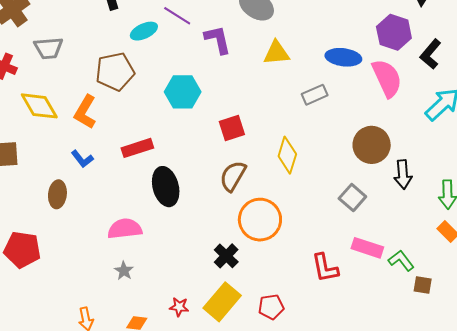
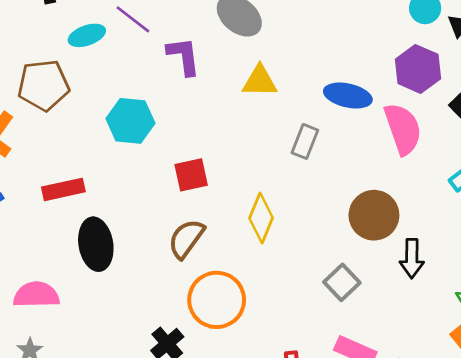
gray rectangle: (315, 95) -> (305, 141), turned -50

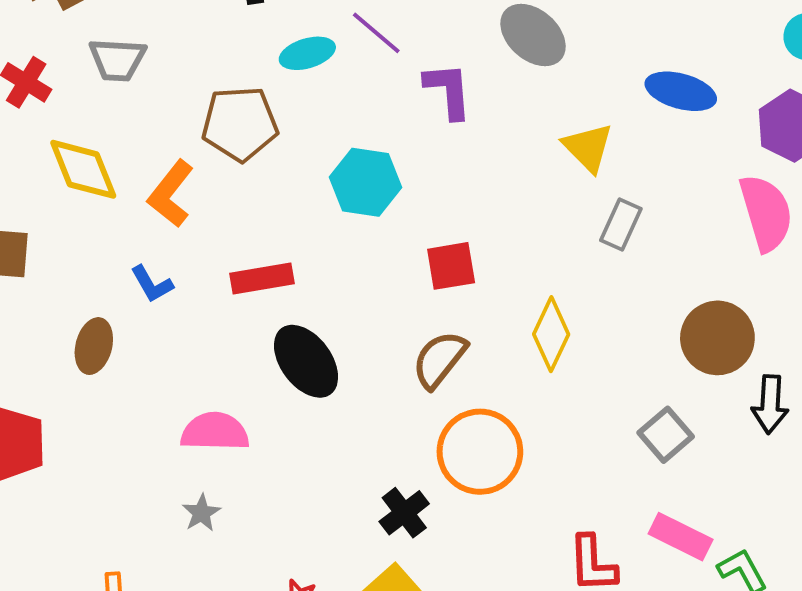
yellow triangle: (260, 81) -> (588, 147), moved, turned 42
blue ellipse: (348, 96) -> (681, 91), moved
black ellipse: (96, 244) -> (306, 361), turned -30

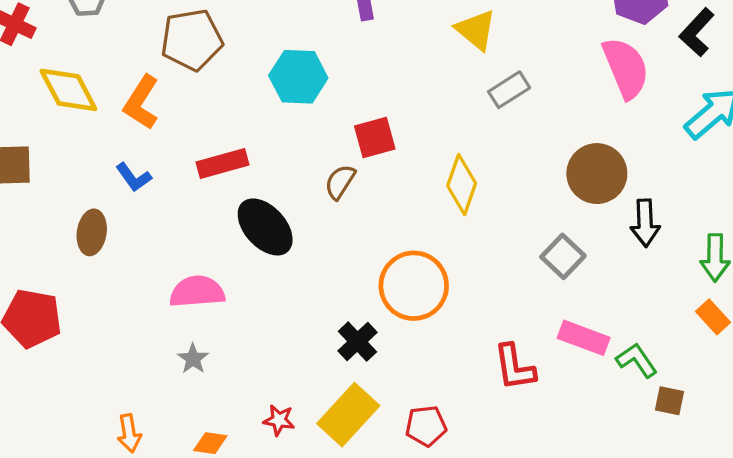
gray rectangle: (621, 225) -> (509, 90), turned 39
brown semicircle: (440, 359) -> (340, 182), moved, size x0.7

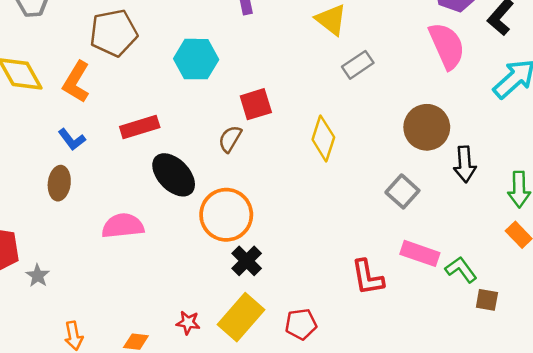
brown ellipse: (92, 232) -> (59, 183), moved
orange circle: (414, 286) -> (226, 215), moved
gray star: (193, 359) -> (38, 276), moved

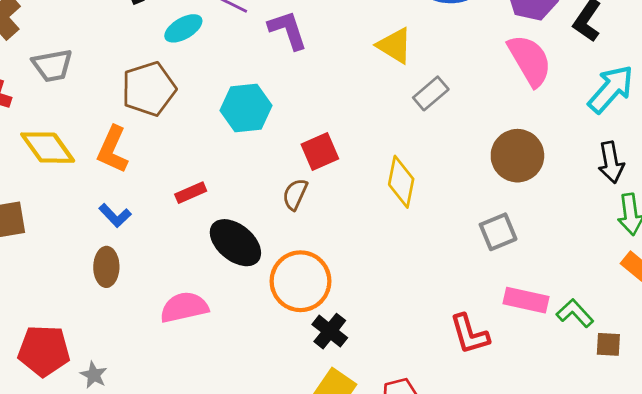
red rectangle: (140, 127) -> (191, 193), size x0.7
black arrow: (465, 164) -> (611, 162), moved
gray square: (402, 191) -> (498, 232), turned 32

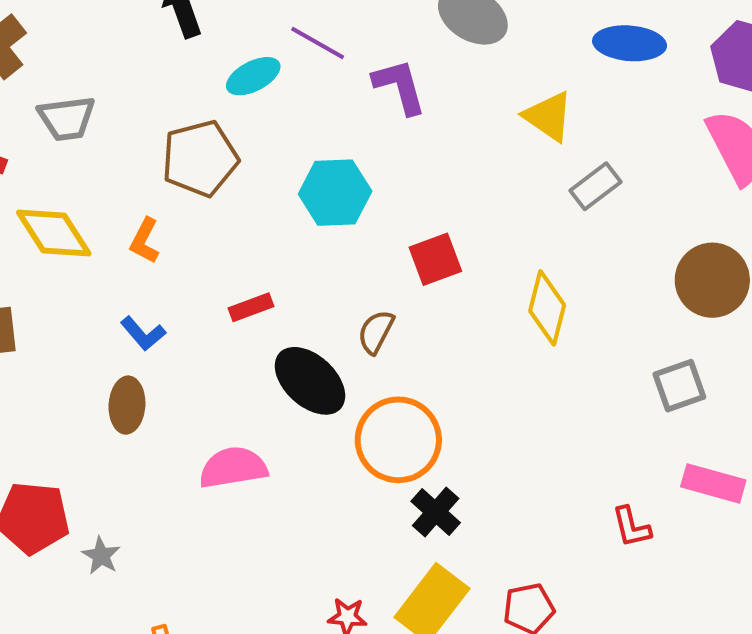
orange L-shape: (113, 149) -> (145, 241), size x0.7
brown semicircle: (295, 194) -> (376, 332), moved
red L-shape: (470, 334) -> (631, 527), size x0.7

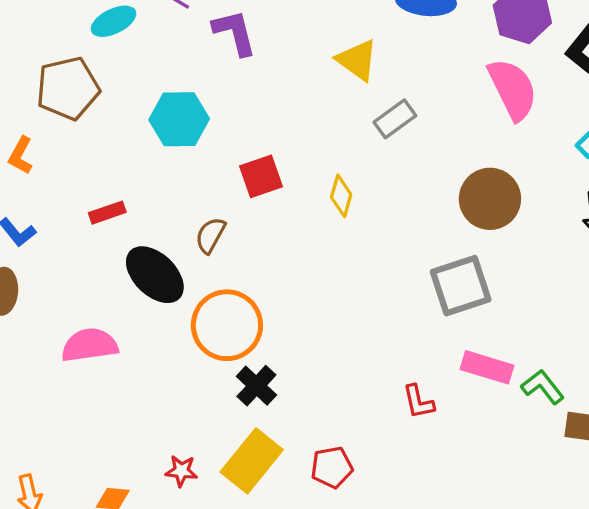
yellow diamond: (547, 308) -> (341, 196), moved, size x0.7
gray square: (679, 386) -> (461, 286), size x1.4

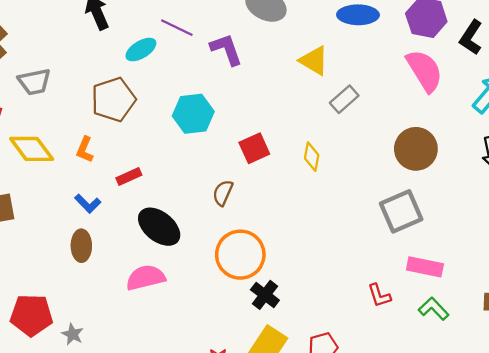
red rectangle: (107, 213) -> (129, 176), moved
black ellipse: (155, 275) -> (159, 227), moved
green L-shape: (543, 387) -> (434, 309), moved

